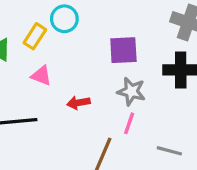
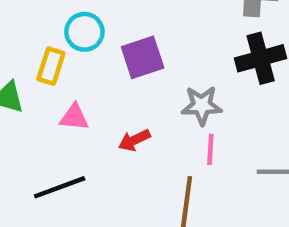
purple square: (123, 50) -> (143, 57), moved

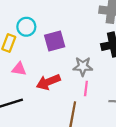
red arrow: (134, 140) -> (48, 82), size x1.5

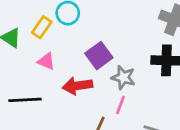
purple square: (55, 41) -> (99, 56), moved, turned -35

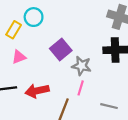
pink triangle: (46, 61) -> (19, 57), turned -40
red arrow: (77, 86) -> (37, 91), moved

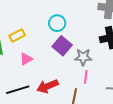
cyan circle: (34, 17) -> (57, 23), moved
yellow rectangle: (14, 30) -> (17, 36), turned 42

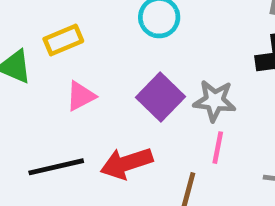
purple square: (62, 46) -> (161, 97), moved

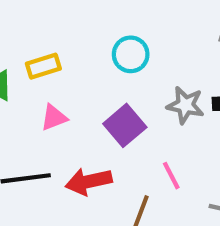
gray star: (215, 101) -> (185, 105), moved
pink line: (218, 148) -> (171, 176), turned -44

